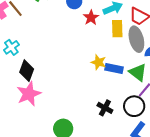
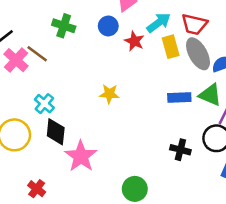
yellow star: (99, 62) -> (109, 94), moved
black diamond: (27, 71) -> (56, 132), moved

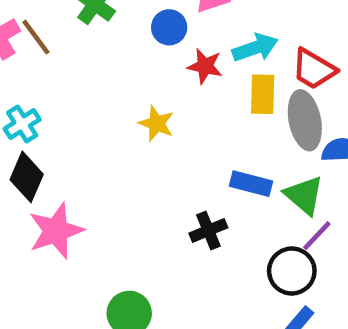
red star: (134, 41) -> (205, 66), turned -30
yellow star: (109, 94) -> (156, 123), moved
black cross: (180, 150) -> (208, 230), moved, turned 36

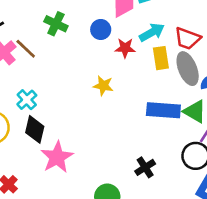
blue rectangle: (251, 184) -> (163, 110), size x1.4
black cross: (208, 230) -> (145, 167), moved

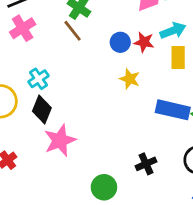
blue circle: (101, 29) -> (120, 42), moved
brown line: (26, 49) -> (73, 31), moved
yellow star: (103, 86) -> (130, 79), moved

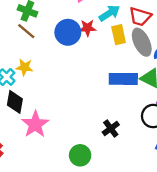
blue circle: (120, 42) -> (68, 32), size x1.5
yellow star: (130, 79) -> (25, 67), moved

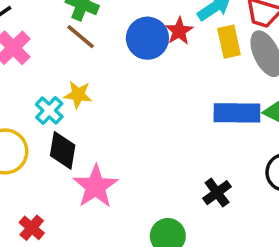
red star: (88, 28) -> (179, 31), turned -30

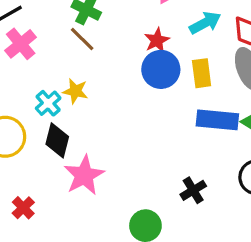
red star: (179, 31) -> (157, 40), moved
blue circle: (147, 38) -> (161, 69), moved
yellow rectangle: (229, 42) -> (202, 73), moved

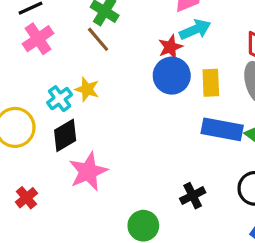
cyan arrow: (205, 23) -> (195, 30), moved
black diamond: (57, 140) -> (65, 135), turned 40

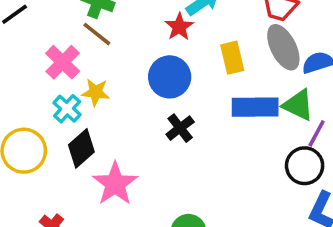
pink cross: (38, 39) -> (63, 62), moved
blue circle: (172, 76) -> (170, 77), moved
black cross: (193, 196) -> (180, 128), moved

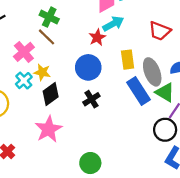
gray ellipse: (283, 47) -> (152, 72), moved
blue rectangle: (255, 107) -> (139, 91), turned 52
black diamond: (81, 148) -> (51, 94), moved

